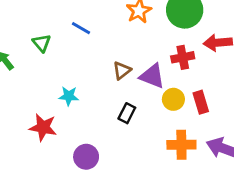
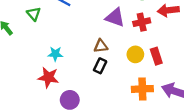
brown triangle: (122, 70) -> (101, 46), moved, turned 32
purple triangle: (152, 76) -> (115, 18), moved
red star: (43, 127) -> (48, 77), moved

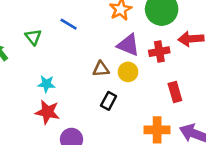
brown triangle: (101, 46) -> (101, 69), moved
cyan star: (55, 54) -> (46, 84), moved
yellow circle: (135, 54) -> (128, 72), moved

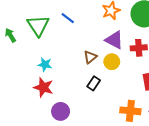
green triangle: (33, 37) -> (38, 26), size x1.6
brown triangle: (101, 69) -> (90, 57), turned -40

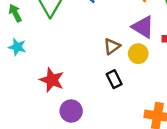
cyan star: (45, 65) -> (17, 47), moved
black rectangle: (94, 83) -> (114, 79), turned -64

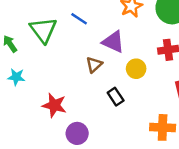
purple triangle: (143, 27) -> (113, 42), moved
brown triangle: (112, 46) -> (94, 65), moved

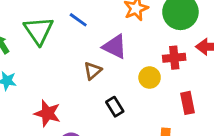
yellow circle: (136, 69) -> (150, 78), moved

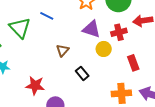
purple triangle: (115, 47) -> (91, 29), moved

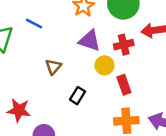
red rectangle: (133, 63) -> (124, 85), moved
black rectangle: (82, 73) -> (77, 96), turned 72

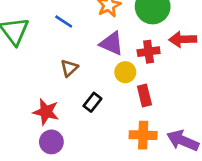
blue line: (34, 24) -> (64, 22), moved
red star: (19, 110) -> (46, 112), moved

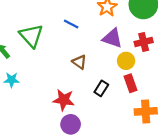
brown triangle: (69, 68) -> (79, 62), turned -35
red rectangle: (144, 95) -> (130, 83), moved

